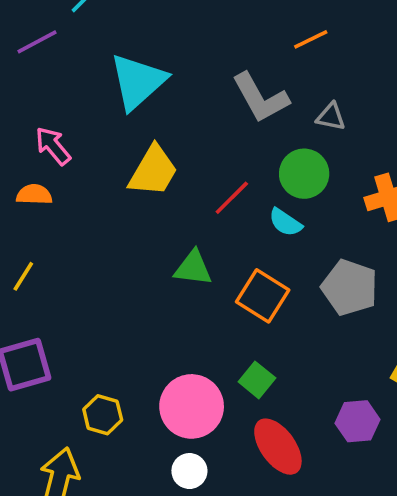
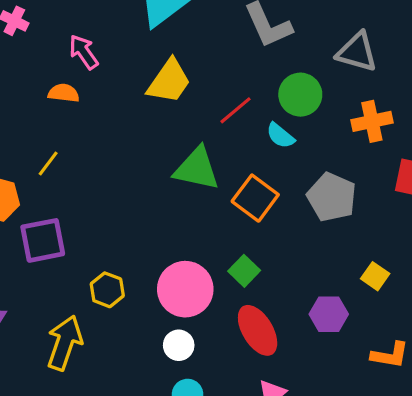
gray triangle: (331, 117) -> (357, 52), moved, size x1.6
green triangle: (193, 268) -> (197, 169), size x1.4

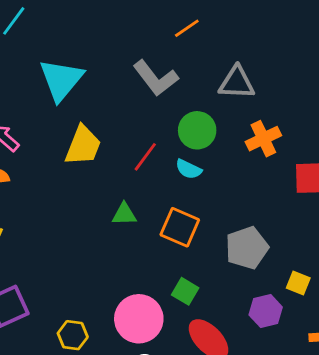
green triangle: (197, 169) -> (124, 214), size x0.6
gray pentagon: (332, 197) -> (247, 248), moved, turned -30
yellow square: (375, 276) -> (298, 283), moved

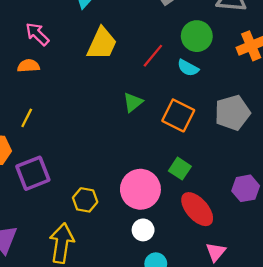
green triangle: (124, 214) -> (133, 102), turned -40
gray pentagon: (247, 248) -> (232, 113), moved

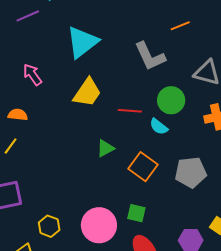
red line: (153, 56) -> (130, 111), turned 45
orange semicircle: (29, 66) -> (18, 115), moved
green square: (180, 169) -> (136, 213), turned -30

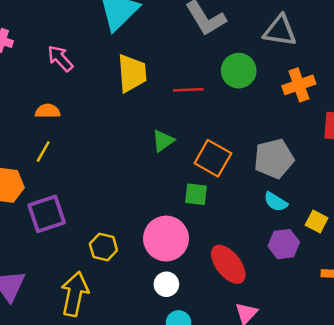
yellow trapezoid: (87, 93) -> (132, 73), turned -32
cyan semicircle: (159, 127) -> (276, 202), moved
green square: (136, 213) -> (196, 194), moved

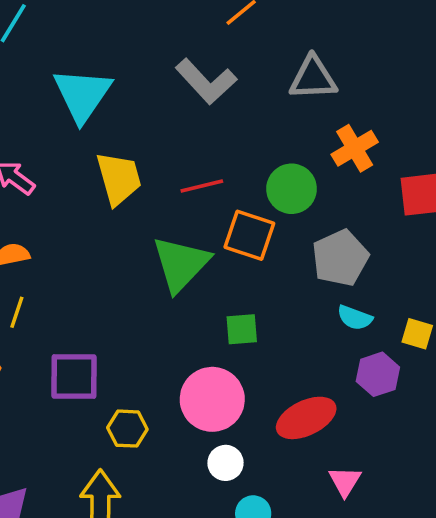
green circle: (239, 71) -> (292, 189), moved
green triangle: (163, 141) -> (181, 264), size x1.8
orange square: (213, 158) -> (249, 235), moved
purple square: (47, 214) -> (74, 377), moved, turned 30
red ellipse: (228, 264) -> (306, 418), turned -66

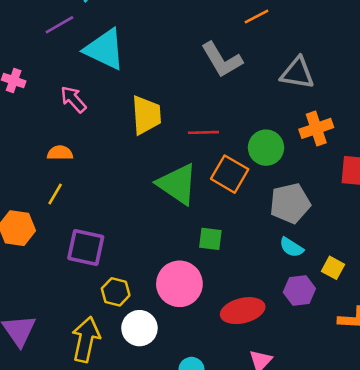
cyan triangle: (82, 95) -> (105, 49), moved, turned -51
green triangle: (181, 264) -> (177, 184), turned -51
white circle: (226, 463) -> (139, 328), moved, size x1.4

